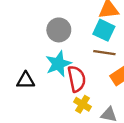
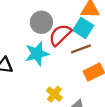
brown line: (104, 53) -> (81, 49), turned -36
red semicircle: (77, 79) -> (60, 35), moved, turned -130

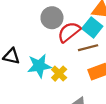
cyan star: (37, 54) -> (39, 66), moved
yellow cross: (54, 94) -> (59, 74), moved

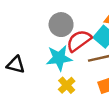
cyan star: (39, 66) -> (59, 58), moved

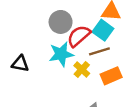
yellow cross: (67, 85) -> (82, 69), moved

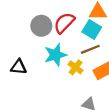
gray circle: (61, 22) -> (41, 26), moved
red semicircle: (79, 36) -> (64, 23), moved

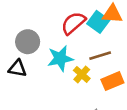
gray circle: (41, 26) -> (28, 42), moved
cyan square: (92, 30) -> (98, 22), moved

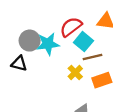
cyan square: (98, 22) -> (83, 42), moved
cyan star: (60, 58) -> (48, 44), moved

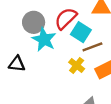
gray circle: (30, 41) -> (34, 22), moved
cyan star: (48, 44) -> (44, 39), turned -30

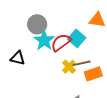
red semicircle: (66, 18) -> (61, 43), moved
brown line: (92, 47) -> (82, 63), moved

